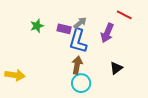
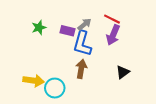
red line: (124, 15) -> (112, 19), moved
yellow arrow: (15, 75) -> (34, 81), moved
cyan circle: (81, 83) -> (55, 88), moved

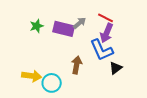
purple rectangle: (67, 31) -> (64, 29), size x1.5
blue L-shape: (82, 43) -> (102, 50), moved, turned -40

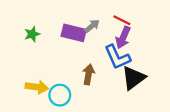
green star: (37, 26) -> (32, 34), moved
black triangle: (116, 68) -> (133, 78), size x1.6

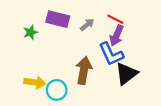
purple rectangle: (74, 33) -> (58, 19), moved
brown arrow: (89, 74) -> (84, 70), size x1.4

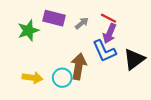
green star: (30, 32) -> (28, 30), size x1.5
black triangle: (126, 74) -> (134, 59), moved
cyan circle: (57, 90) -> (62, 78), moved

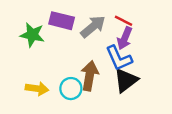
gray arrow: (82, 23) -> (93, 27), size x1.6
green star: (28, 30) -> (32, 35), turned 30
black triangle: (134, 59) -> (126, 80), moved

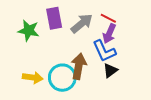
purple rectangle: (62, 21) -> (54, 18), turned 65
black triangle: (126, 80) -> (110, 70), size x0.7
cyan circle: (71, 89) -> (62, 78), size x1.4

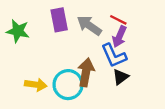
gray arrow: (82, 23) -> (89, 25), turned -105
green star: (29, 31) -> (18, 31), moved

